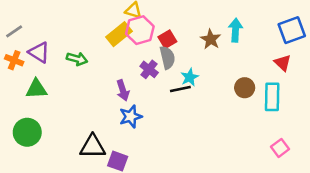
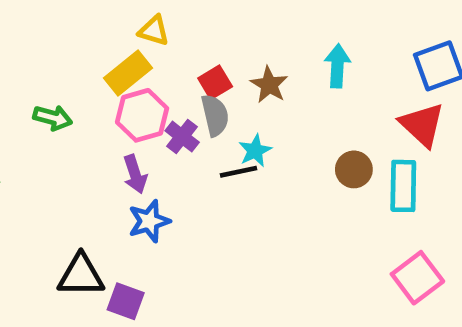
pink hexagon: (140, 30) -> (142, 115), moved
brown star: (211, 39) -> (269, 85), moved
red triangle: (283, 63) -> (422, 125), size x1.5
pink square: (280, 148) -> (417, 278), size x1.5

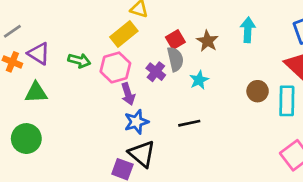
pink hexagon: (142, 115) -> (115, 67), moved
black line: (239, 172) -> (189, 123), moved
black triangle: (81, 275) -> (142, 154), moved, turned 40

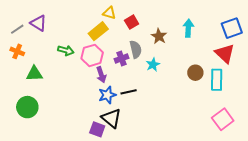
red square: (175, 40) -> (132, 22), moved
purple triangle: (39, 54) -> (38, 23), moved
purple cross: (156, 72) -> (121, 59), turned 32
black line: (189, 123) -> (129, 92), moved

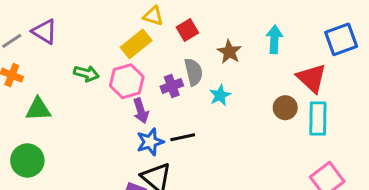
red triangle: (225, 53) -> (312, 78), moved

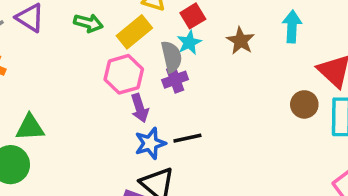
gray semicircle: (194, 72) -> (172, 57), moved
green arrow: (86, 74) -> (88, 23), moved
cyan star: (220, 95) -> (189, 42), moved
green triangle: (38, 109) -> (30, 127), moved

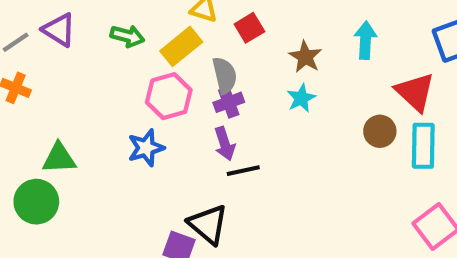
cyan star: (189, 42) -> (301, 98), moved
purple arrow: (140, 108) -> (225, 144), moved
blue star: (150, 143) -> (146, 148), moved

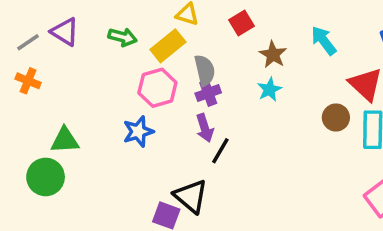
red square: (249, 28) -> (241, 23), moved
cyan arrow: (365, 40) -> (324, 41), turned -40
black line: (243, 171) -> (220, 151), turned -48

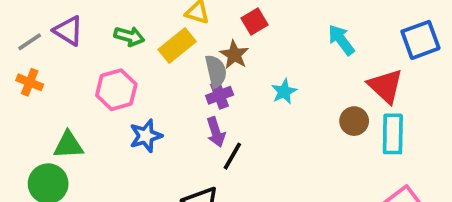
brown star: (273, 55) -> (234, 55), moved
pink hexagon: (157, 88) -> (116, 90), moved

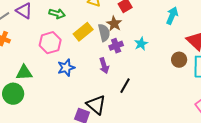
cyan arrow: (341, 40) -> (172, 16), turned 60
yellow rectangle: (177, 45) -> (83, 32), moved
purple cross: (220, 95) -> (116, 46), moved
black line: (232, 156) -> (125, 86), moved

